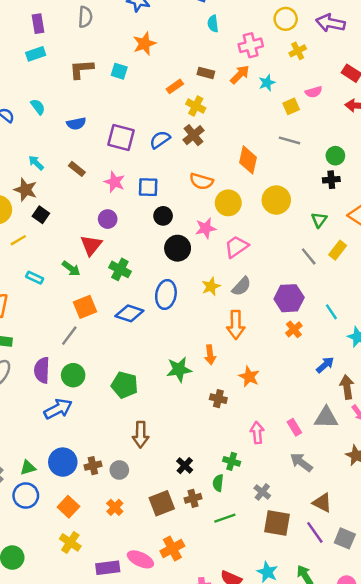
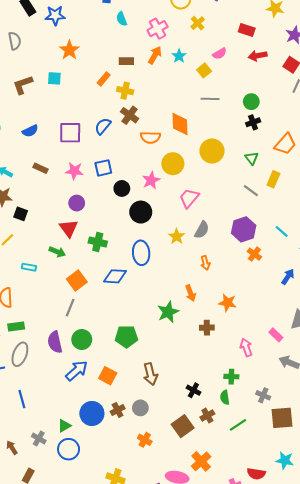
orange semicircle: (201, 181) -> (150, 137), moved
pink star: (206, 228) -> (151, 180), moved
orange arrow: (236, 325) -> (205, 263), size x0.6
orange square: (68, 507) -> (108, 376), moved

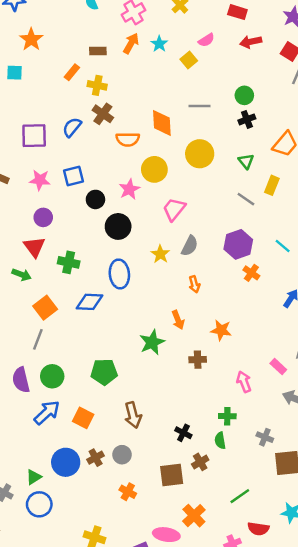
gray line: (210, 99) -> (200, 106), moved
green line: (238, 425) -> (240, 496), moved
brown square: (183, 426) -> (172, 475), turned 30

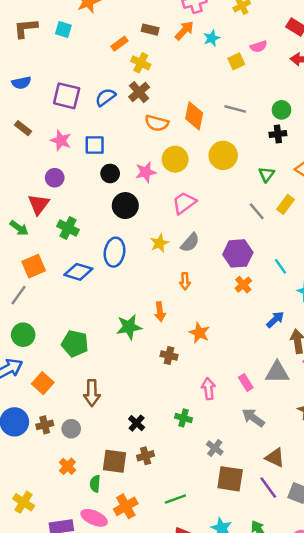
green semicircle: (220, 441) -> (95, 484), moved

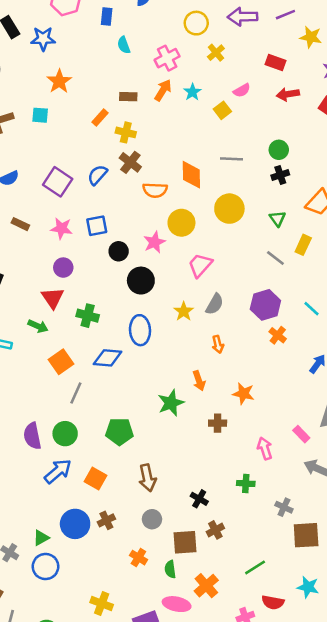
purple square: (67, 96) -> (58, 182), turned 32
gray line: (19, 295) -> (76, 393), moved
gray circle: (71, 429) -> (152, 519), moved

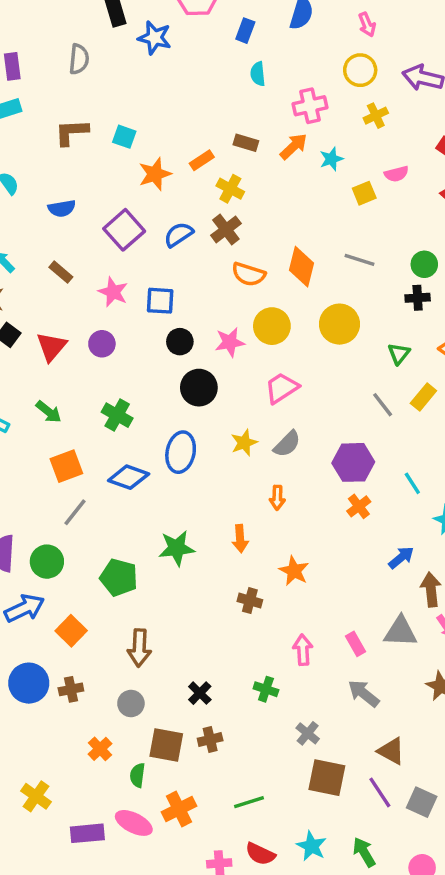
orange star: (59, 81) -> (155, 174), moved
red triangle: (53, 298) -> (51, 347), moved
green star: (171, 403) -> (177, 548), moved

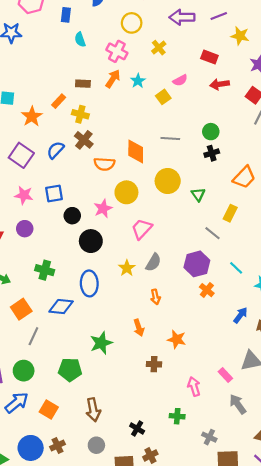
yellow circle: (360, 70) -> (132, 23), moved
pink cross: (310, 106) -> (117, 51), turned -36
green triangle: (399, 354) -> (198, 194), moved
gray line: (383, 405) -> (212, 233), moved
gray arrow: (364, 693) -> (238, 404), turned 30

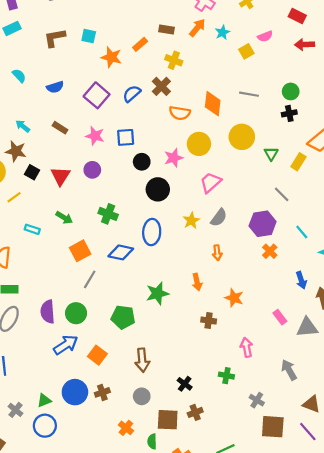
yellow cross: (80, 114) -> (174, 60), moved
orange star: (32, 116) -> (111, 57), turned -30
yellow rectangle: (230, 213) -> (298, 162), moved
blue arrow: (240, 315) -> (301, 280), turned 119
pink rectangle: (225, 375) -> (280, 317), moved

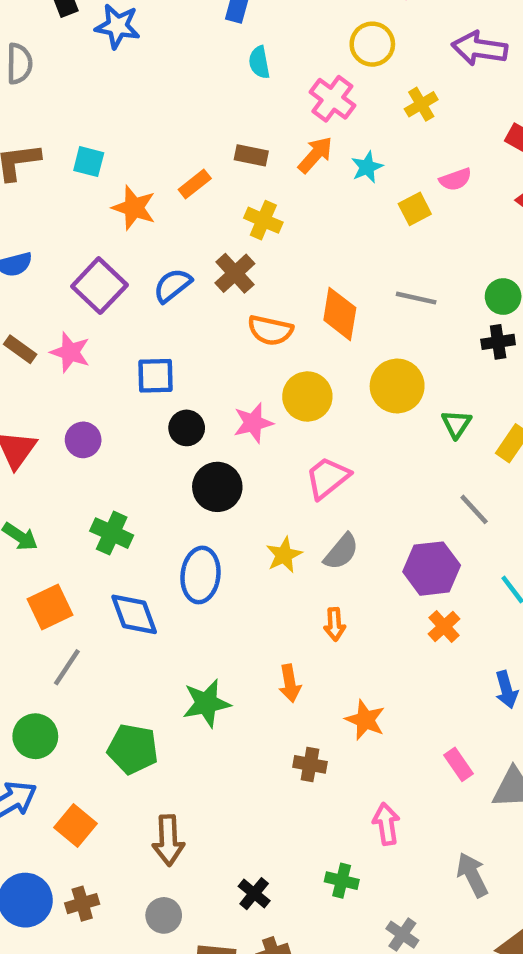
pink star: (95, 136) -> (70, 352), moved
blue diamond: (121, 252) -> (134, 614), turned 55

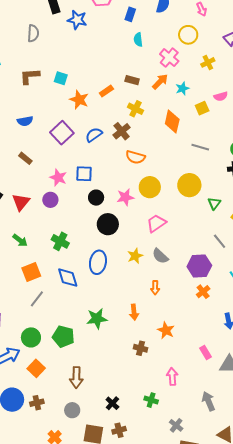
orange diamond: (340, 314) -> (172, 121), moved
pink star: (70, 352) -> (58, 178), moved
gray semicircle: (341, 552) -> (160, 256), turned 90
green circle: (35, 736) -> (31, 337), moved

